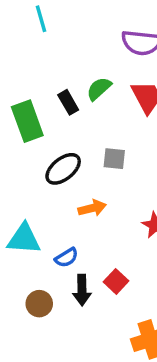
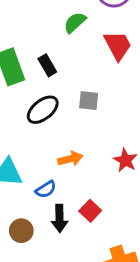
green semicircle: (99, 89) -> (75, 22), moved
black rectangle: (68, 102) -> (47, 65), moved
orange arrow: (92, 208) -> (70, 159), moved

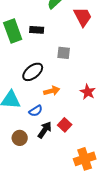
black rectangle: (47, 65) -> (37, 30), turned -56
black ellipse: (43, 110) -> (33, 72), moved
black arrow: (60, 218) -> (45, 130), turned -144

